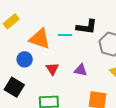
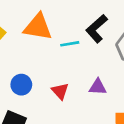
black L-shape: (87, 27) -> (97, 29), turned 140
orange triangle: (40, 39) -> (38, 27), moved

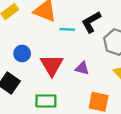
red triangle: (60, 91) -> (52, 65), size x1.6

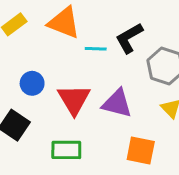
purple triangle: (82, 68) -> (117, 103), size x1.5

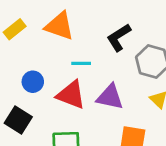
cyan line: (96, 49) -> (81, 63), moved
red triangle: (74, 100) -> (71, 95), turned -36

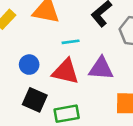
black square: (18, 120) -> (35, 100), moved

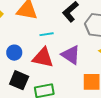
purple triangle: (101, 68) -> (71, 55), turned 30

